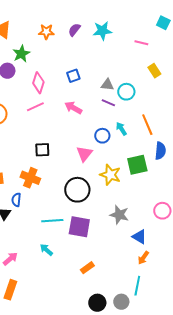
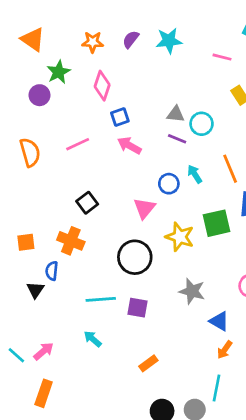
blue square: (73, 76) -> (120, 117), moved
pink diamond: (38, 83) -> (102, 86), moved
black square: (42, 150) -> (87, 203), turned -35
purple square: (79, 227) -> (138, 308), size x0.7

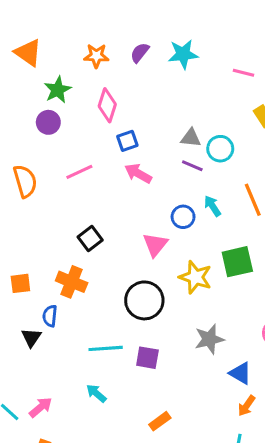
purple circle: (39, 95) -> (48, 122), moved
gray star: (192, 291) -> (209, 339), turned -30

